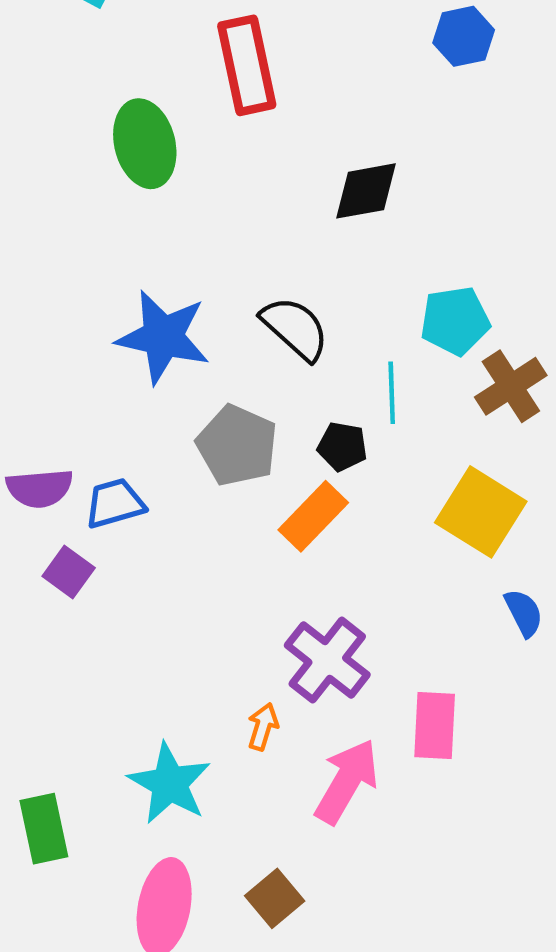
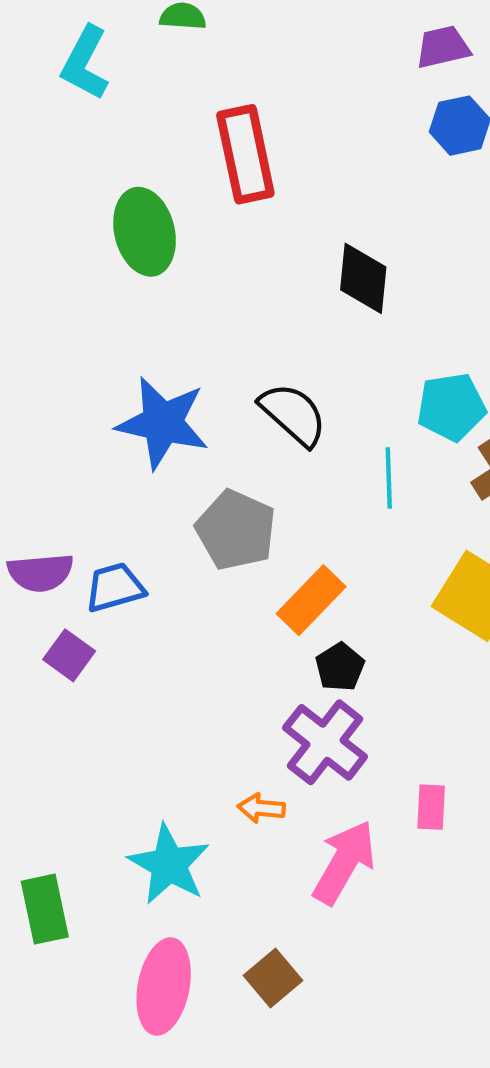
black diamond: (366, 191) -> (363, 278), turned -74
black pentagon: (342, 446) -> (340, 667), moved, turned 30
pink rectangle: (435, 726) -> (431, 807), size x0.7
orange arrow: (263, 727) -> (261, 808), turned -102

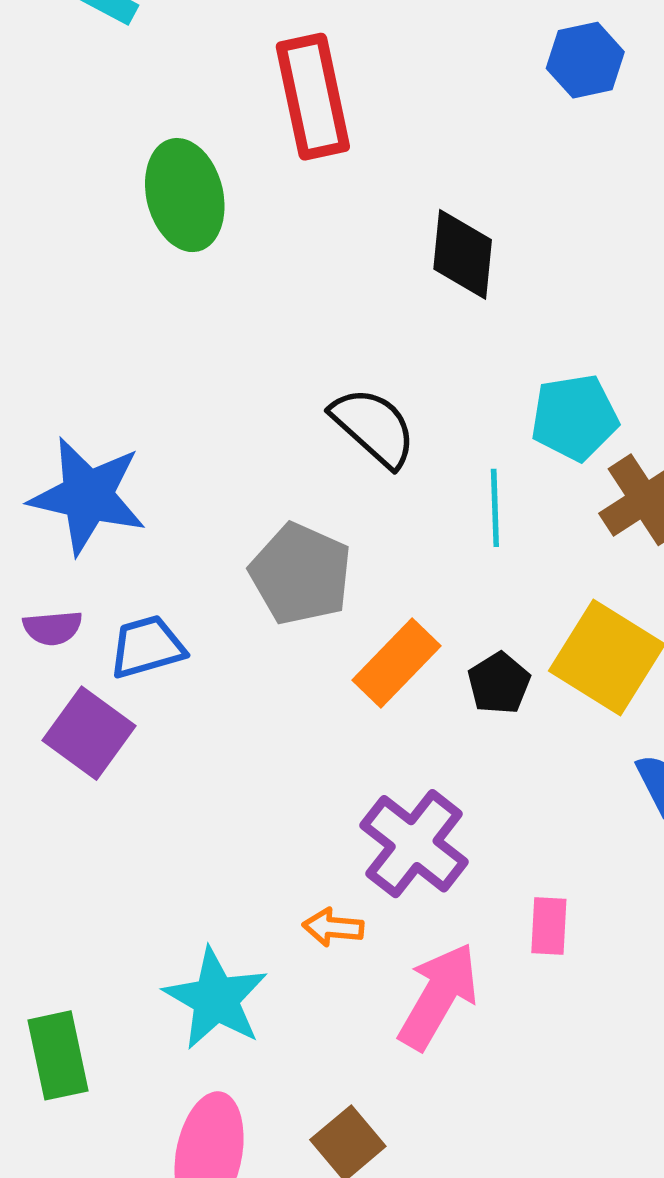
blue star: (163, 423) -> (88, 496), moved
purple semicircle: (41, 572) -> (53, 628), size x0.7
purple square: (69, 655) -> (89, 733), size x1.4
black pentagon: (340, 667) -> (499, 683), moved

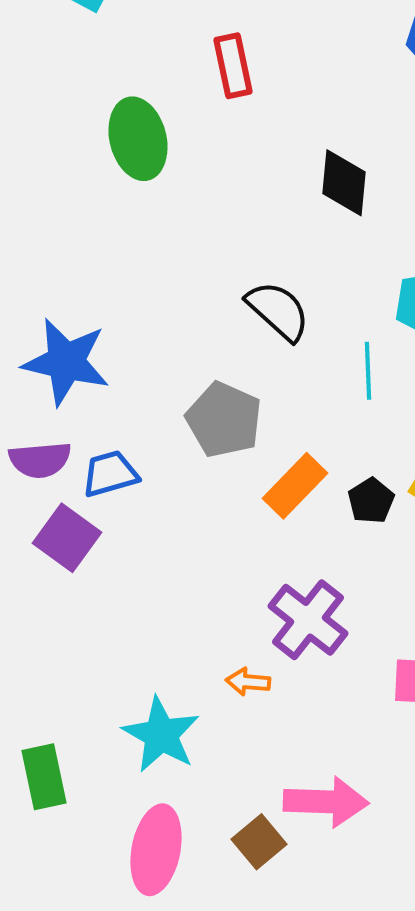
red rectangle: (313, 97) -> (233, 66), size x0.7
purple semicircle: (53, 628) -> (40, 460), size x1.4
pink arrow: (438, 996) -> (326, 802), moved, turned 62

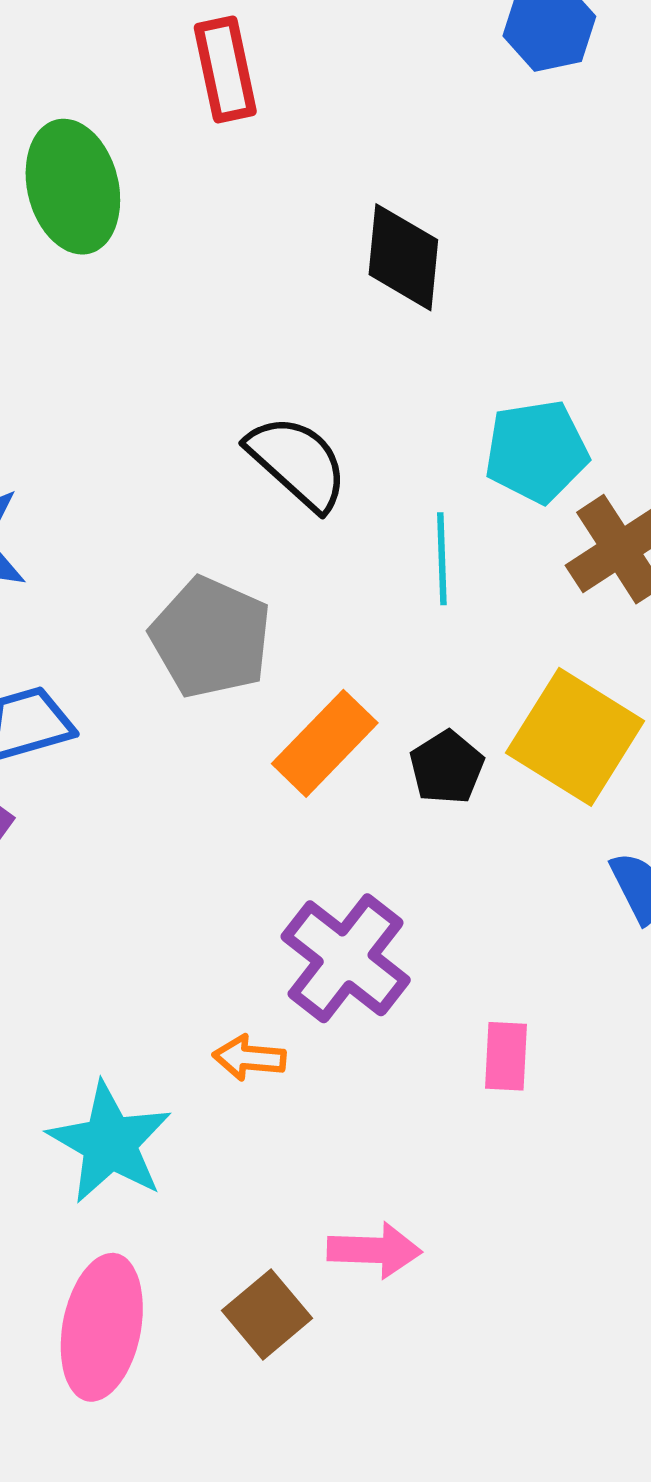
pink arrow: (326, 802) -> (374, 1250), size x0.7

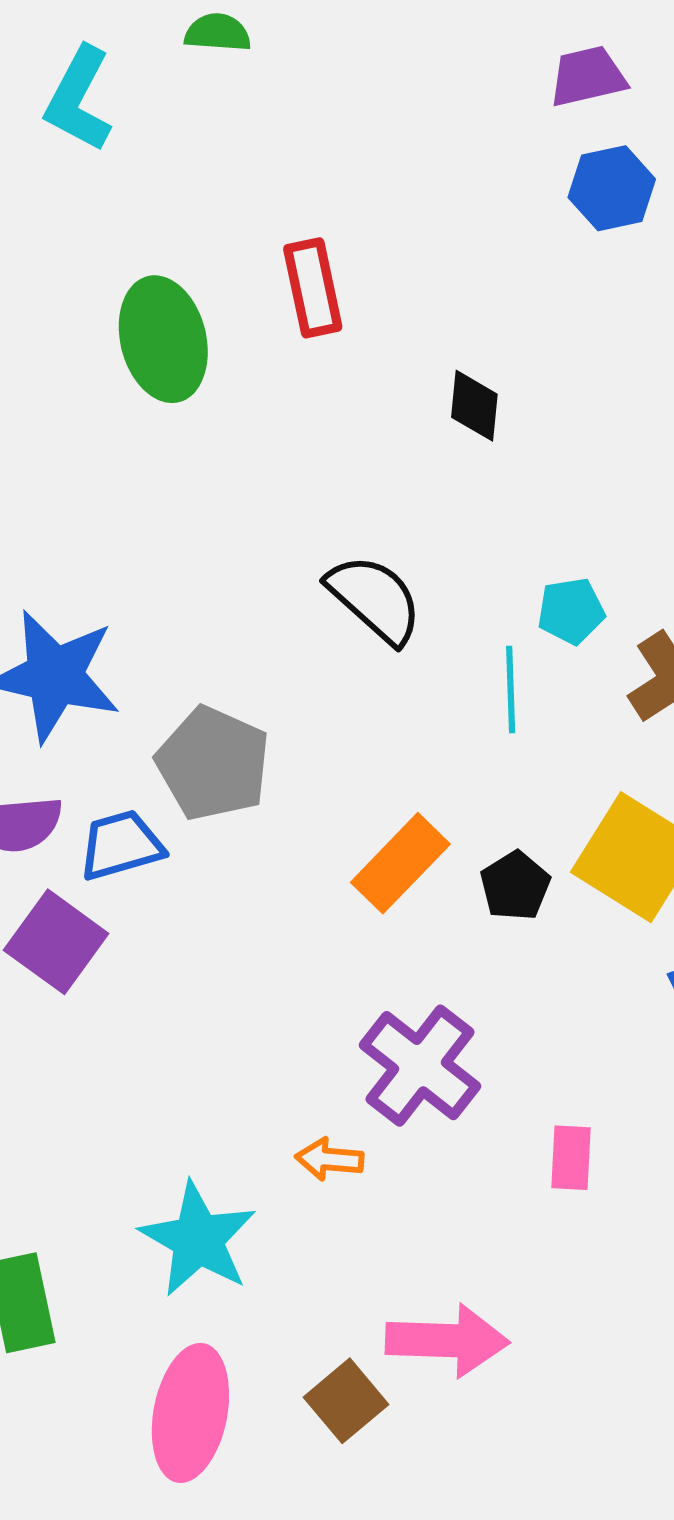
red rectangle: (225, 70) -> (313, 288), moved
black diamond: (403, 257) -> (474, 406), size x0.7
cyan pentagon: (537, 451) -> (571, 611), moved, size x0.7
gray pentagon: (211, 637) -> (213, 764), moved
pink arrow: (374, 1250) -> (447, 1340), size x1.4

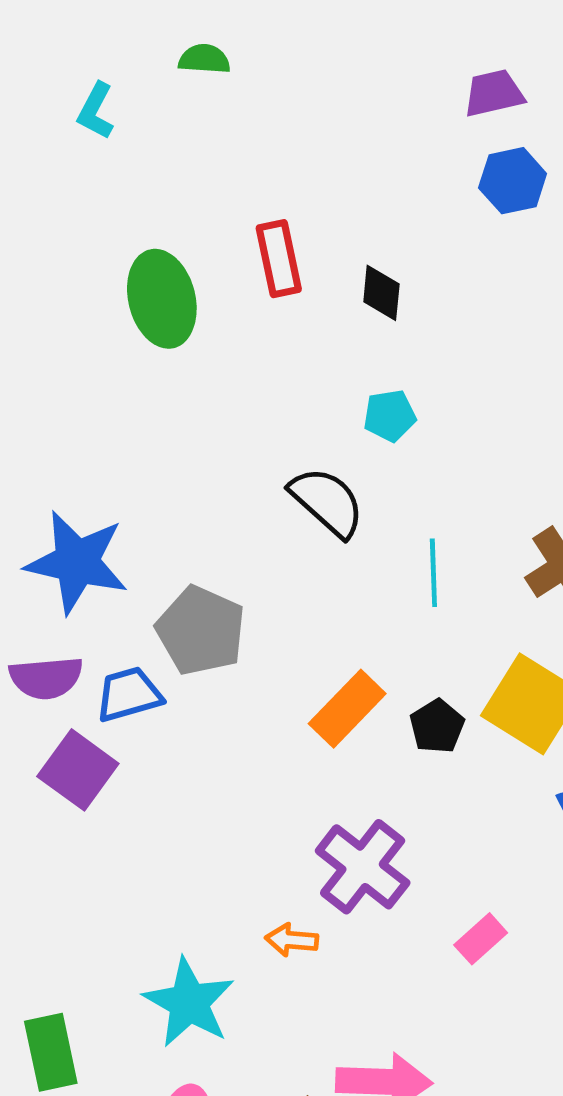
cyan L-shape: (79, 99) -> (96, 111), size x0.7
black diamond: (474, 406) -> (381, 293), moved
cyan pentagon: (571, 611) -> (390, 416), moved
pink rectangle: (571, 1158) -> (481, 939), turned 45

